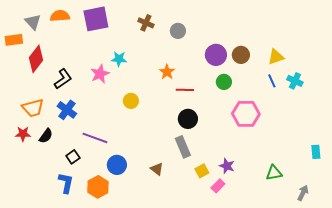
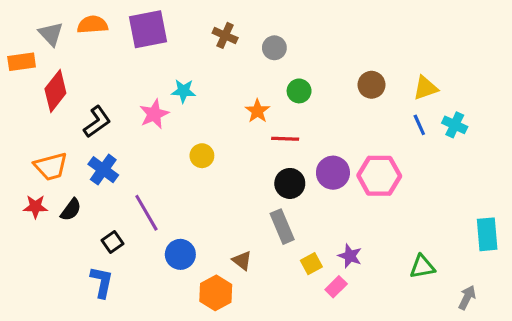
purple circle: (216, 55) -> (333, 173), moved
green circle: (224, 82) -> (299, 91), moved
purple line: (95, 138) -> (146, 213), turned 40
cyan rectangle: (316, 152) -> (487, 234), size x1.5
orange hexagon: (98, 187) -> (216, 293), moved

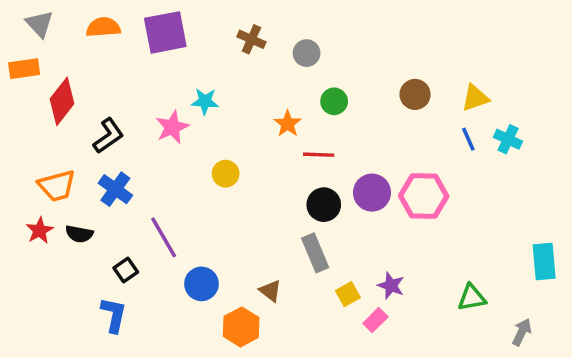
gray triangle: (51, 34) -> (40, 24), moved
red star: (35, 207) -> (40, 230), turned -30
black semicircle: (71, 210) -> (79, 234), turned 65

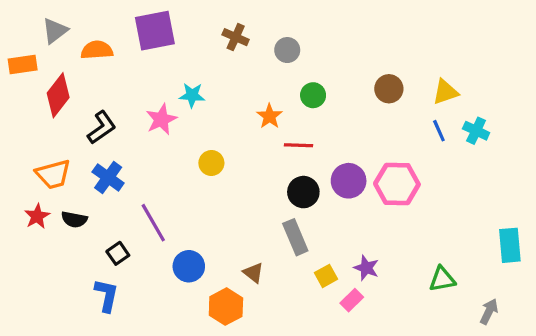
gray triangle: (40, 24) -> (55, 31), moved, turned 36
orange semicircle: (103, 27) -> (97, 50), moved

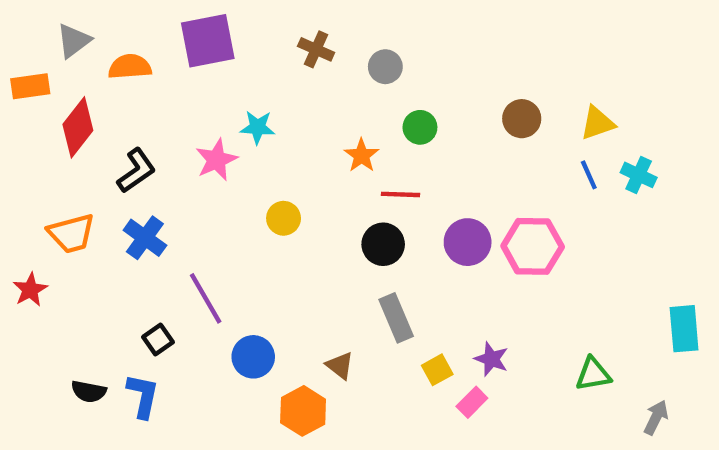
black circle: (303, 192) -> (383, 244), moved
red star: (37, 216) -> (30, 290), moved
black semicircle: (74, 219) -> (89, 391), moved

